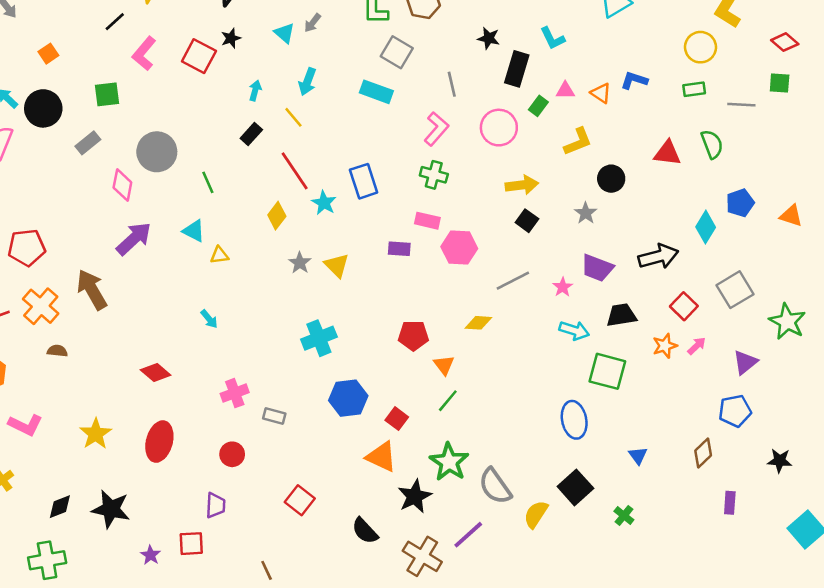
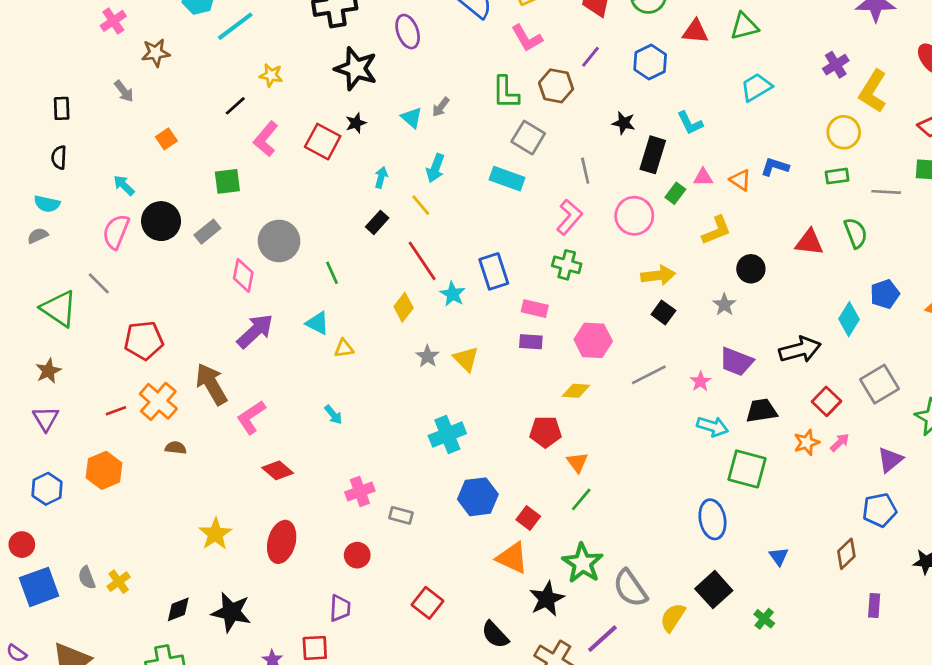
black circle: (43, 108) -> (161, 221), moved
pink rectangle: (427, 221) -> (535, 309), moved
yellow diamond: (478, 323) -> (576, 391), moved
pink L-shape: (25, 425) -> (251, 417), moved, turned 120

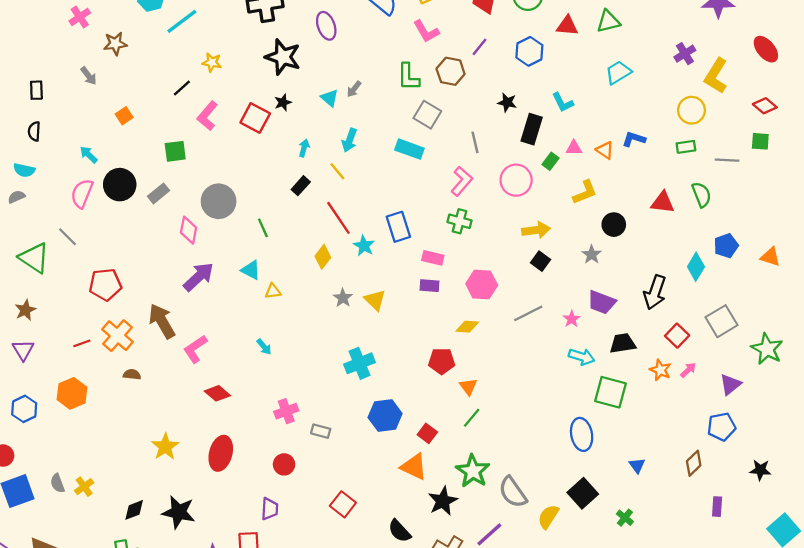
black arrow: (800, 350) -> (655, 292), turned 124
orange star: (807, 442) -> (660, 370), turned -30

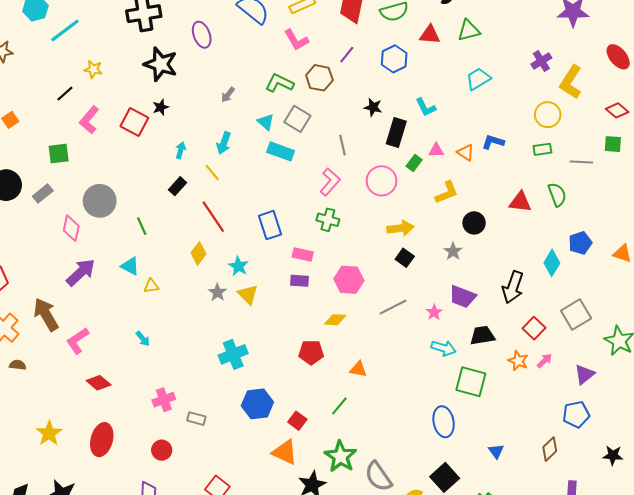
green L-shape: (408, 77) -> (279, 83), turned 116
cyan triangle: (330, 98) -> (266, 122), moved
cyan star: (364, 246) -> (238, 266), moved
orange triangle: (468, 387) -> (358, 369), moved, turned -42

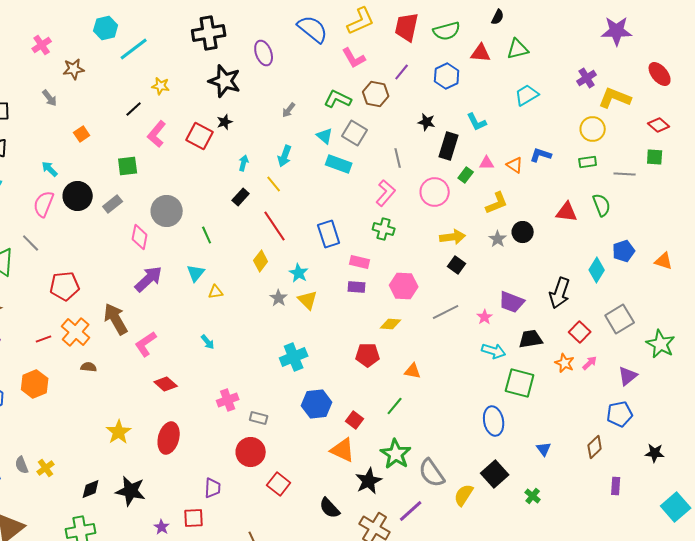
yellow L-shape: (571, 82) -> (615, 98), turned 80
gray star: (453, 251) -> (498, 239), moved
cyan triangle: (130, 266) -> (196, 273), turned 42
red circle: (162, 450) -> (251, 452), moved, size x1.5

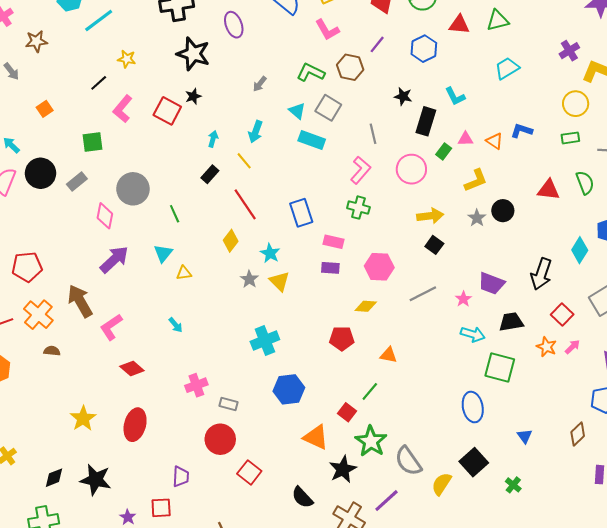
red square: (355, 420) -> (347, 412), moved

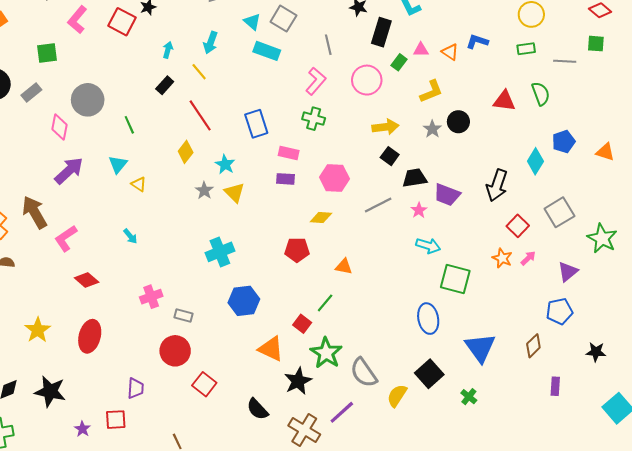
yellow triangle: (184, 273) -> (139, 184), turned 42
black trapezoid: (511, 322) -> (415, 178), moved
blue triangle: (525, 436) -> (480, 348), size x2.0

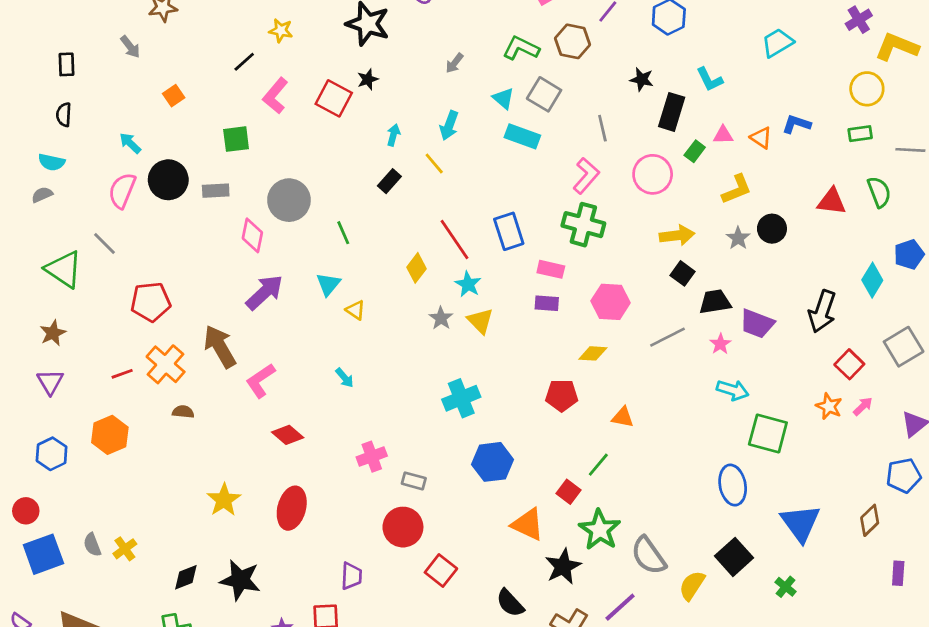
gray rectangle: (31, 93) -> (216, 191), turned 36
red line: (200, 115) -> (455, 239), moved
green cross: (314, 119) -> (583, 225), size x1.4

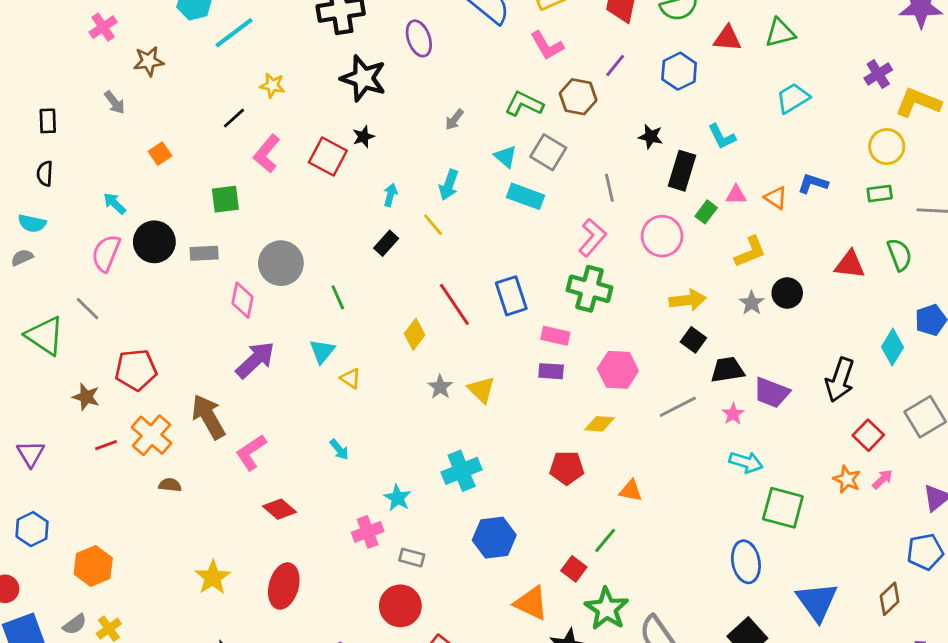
cyan star: (468, 284) -> (398, 498), moved
brown star: (53, 333) -> (86, 397), moved, turned -30
orange hexagon: (110, 435) -> (93, 566), moved
gray semicircle: (92, 545) -> (75, 624), turned -105

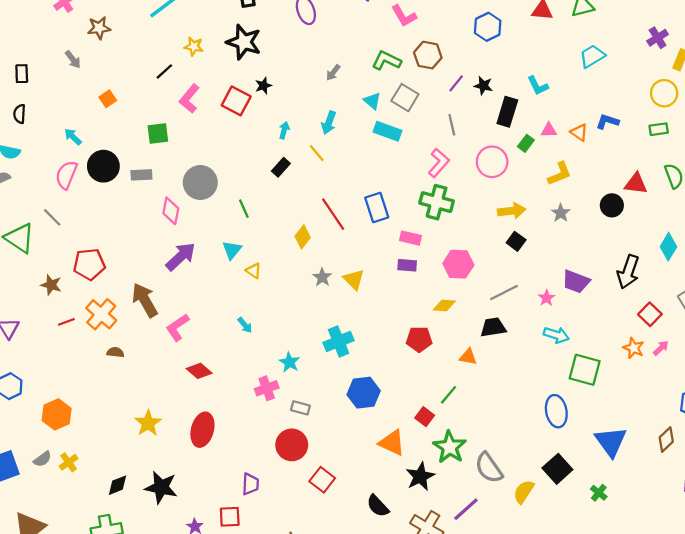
purple line: (615, 65) -> (456, 83), moved
blue hexagon: (679, 71) -> (488, 27), moved
black star: (363, 78) -> (244, 42), moved
black circle: (787, 293) -> (612, 205), moved
black trapezoid: (727, 370) -> (493, 327), moved

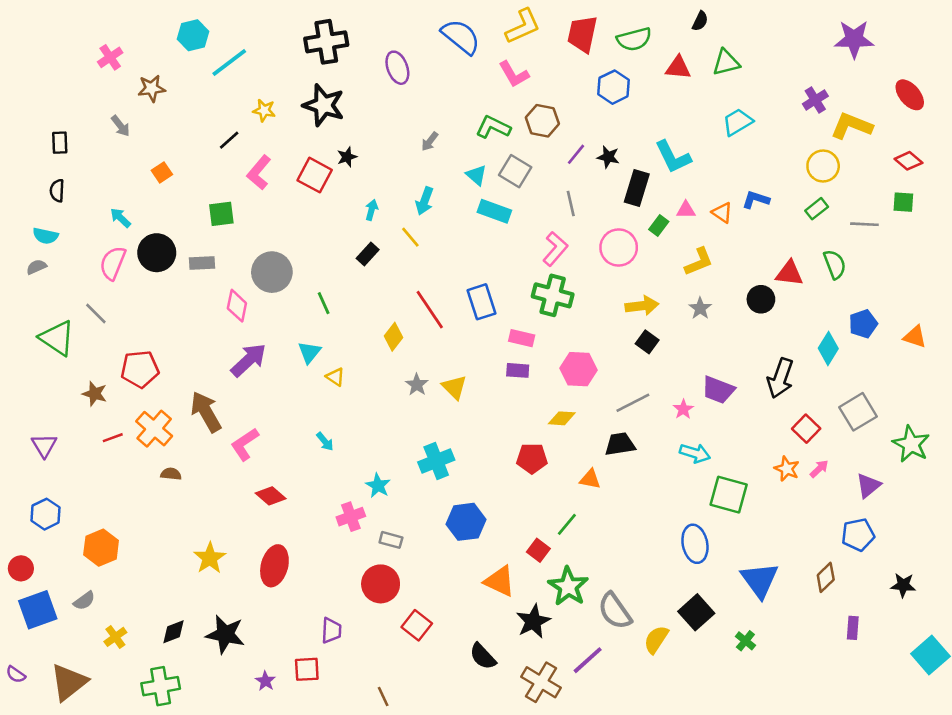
cyan L-shape: (538, 86) -> (673, 157), size x1.4
green rectangle: (659, 129) -> (817, 209), turned -30
yellow cross: (69, 462) -> (115, 637), moved

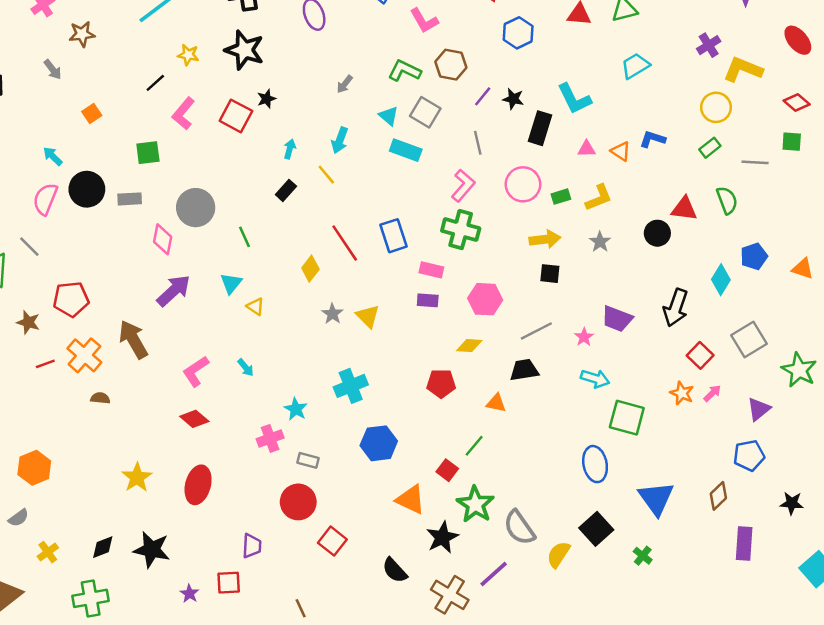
green rectangle: (659, 226) -> (561, 197), moved, turned 36
black square: (647, 342) -> (550, 274), turned -30
pink L-shape: (245, 444) -> (196, 371), moved
purple rectangle: (853, 628) -> (744, 543), size x1.5

